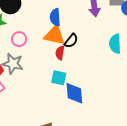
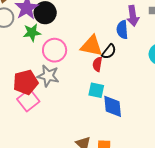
blue semicircle: (55, 17) -> (122, 30), moved
pink circle: (19, 39) -> (55, 50), size x1.5

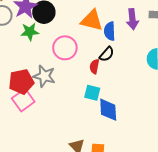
blue semicircle: (122, 30) -> (110, 31), moved
orange triangle: (92, 46) -> (92, 20), moved
pink circle: (55, 50) -> (65, 48), moved

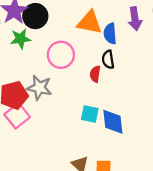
black semicircle: (107, 54) -> (108, 60), turned 133
cyan square: (92, 93) -> (90, 114), moved

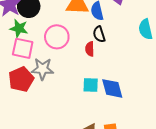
green star: (21, 39) -> (19, 28), turned 30
pink square: (17, 116) -> (23, 48), moved, turned -30

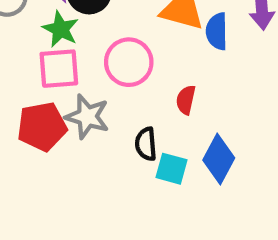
black semicircle: (99, 34) -> (146, 144), moved
pink square: (23, 48) -> (59, 69), turned -30
blue diamond: (112, 88) -> (219, 159), moved, turned 30

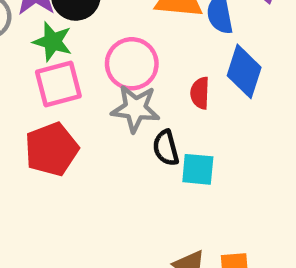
gray star: (87, 117) -> (135, 109), moved
blue diamond: (219, 159) -> (244, 71), moved

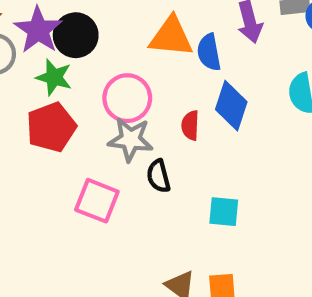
pink square: (58, 84) -> (97, 201), moved, turned 36
red pentagon: (51, 149) -> (51, 127), moved
cyan square: (198, 169) -> (224, 212), moved

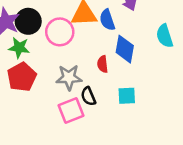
pink circle: (127, 98) -> (60, 32), moved
pink square: (97, 201) -> (71, 111), moved, turned -35
cyan square: (224, 212) -> (127, 96), moved

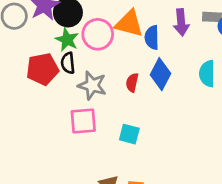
green star: (19, 48) -> (67, 40), moved
black semicircle: (88, 96) -> (68, 63), moved
cyan square: (127, 96) -> (129, 134), moved

